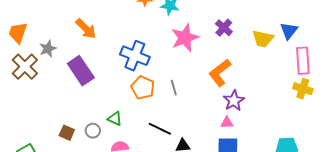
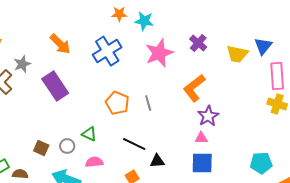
blue cross: (135, 56) -> (107, 51), moved, turned 36

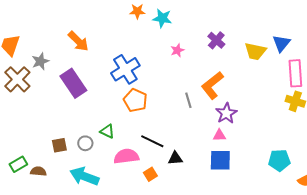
blue cross: (107, 51) -> (125, 69), moved
pink star: (159, 53) -> (177, 50), size x0.5
gray line: (148, 103) -> (188, 100), moved
brown square: (41, 148) -> (59, 145), turned -35
pink semicircle: (94, 162) -> (126, 156), moved, size x1.4

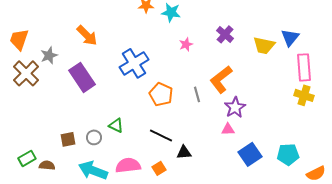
orange pentagon: (135, 100) -> (161, 94), moved
pink semicircle: (126, 156) -> (128, 165), moved
blue square: (220, 160) -> (250, 154), moved, turned -35

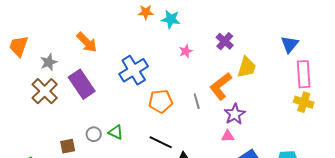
yellow trapezoid: (264, 45) -> (247, 67), moved, turned -85
brown cross: (26, 73) -> (45, 91), moved
orange pentagon: (161, 94) -> (161, 101), turned -30
gray circle: (94, 137) -> (94, 134), moved

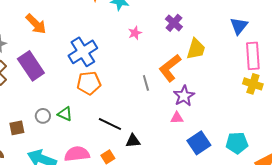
orange pentagon: (161, 101) -> (89, 83), moved

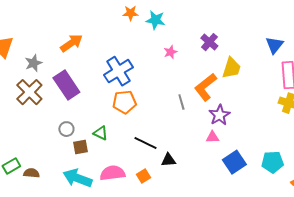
orange arrow: (36, 24) -> (71, 43), turned -80
gray circle: (43, 116) -> (66, 129), moved
brown square: (17, 128) -> (80, 147), moved

